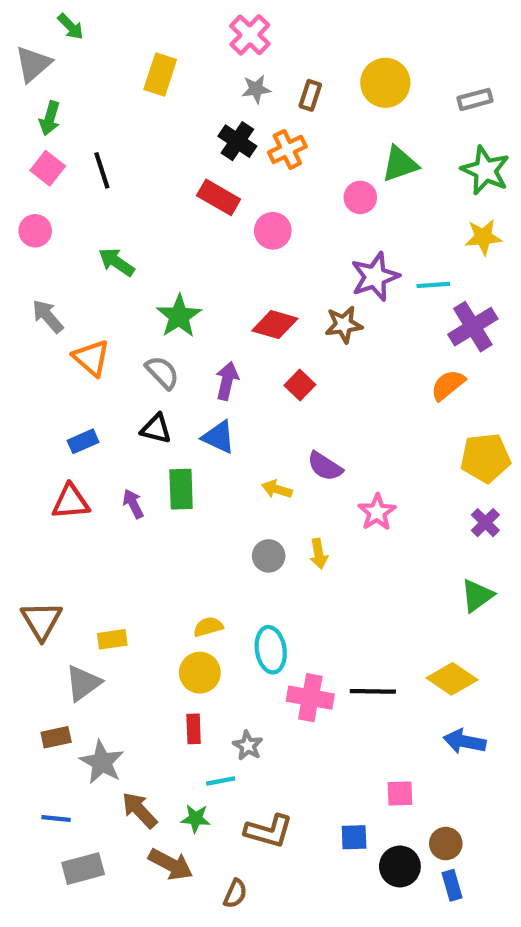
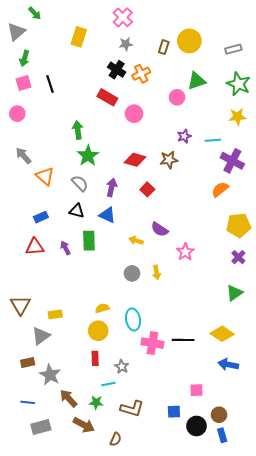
brown rectangle: (310, 95) -> (164, 47), moved
pink square: (48, 168) -> (23, 83), turned 35
green arrow: (116, 262) -> (78, 130), moved, turned 48
purple star: (375, 277) -> (184, 136), size x0.6
purple cross: (473, 327) -> (232, 161), turned -30

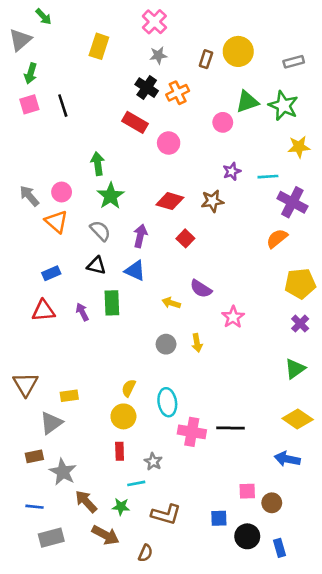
green star: (238, 84) -> (283, 106), moved
pink circle: (17, 114) -> (62, 192), moved
yellow semicircle: (102, 308) -> (129, 388), turned -48
yellow diamond: (222, 334) -> (298, 419), moved
brown circle: (219, 415) -> (272, 503), moved

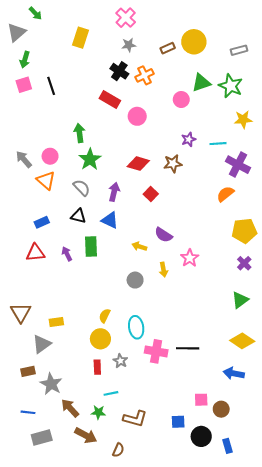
brown rectangle: (206, 59) -> (168, 48), turned 48
yellow arrow: (197, 343) -> (163, 270), moved
gray star: (153, 462) -> (120, 361), moved

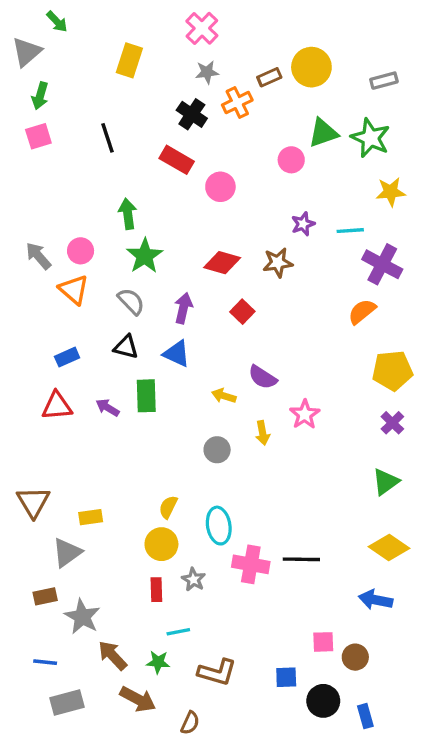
orange cross: (145, 75) -> (237, 103), moved
black line: (51, 86) -> (107, 138), moved
purple arrow: (67, 254) -> (107, 408), turned -32

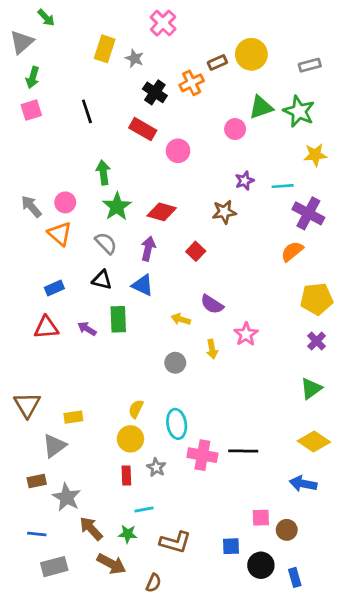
gray star: (207, 72) -> (135, 58), moved, turned 30
red diamond: (222, 263) -> (162, 212), moved

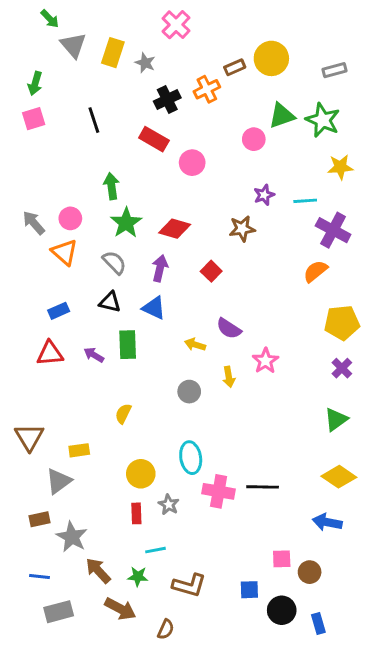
gray triangle: (22, 42) -> (73, 45), moved, turned -30
black cross: (155, 92) -> (167, 100), turned 30
yellow semicircle: (136, 409) -> (123, 414), moved

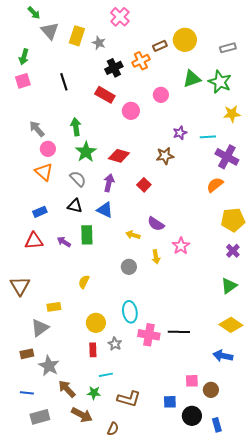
pink circle: (254, 139) -> (161, 95), moved
gray arrow: (34, 223) -> (37, 129), moved
brown triangle: (29, 437) -> (20, 286), moved

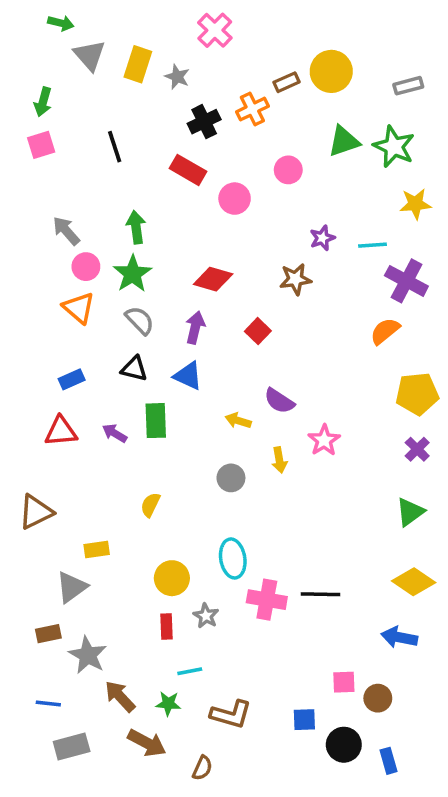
green arrow: (34, 13) -> (61, 23), turned -32
green star: (86, 152) -> (132, 274), moved
brown triangle: (20, 286) -> (36, 512), turned 35

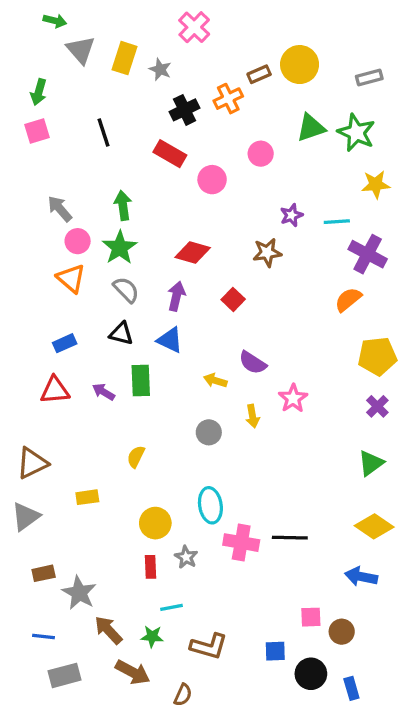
gray triangle: (72, 587) -> (26, 517), moved

